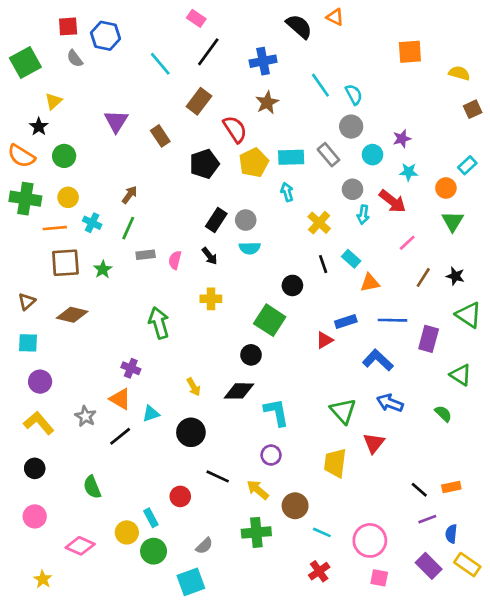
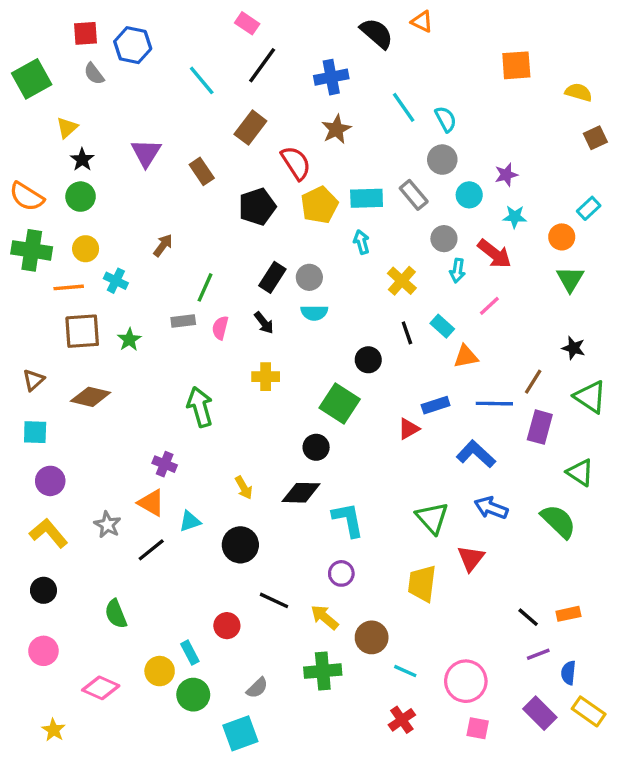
black star: (39, 127) -> (82, 160), moved
green line: (128, 228) -> (205, 287), moved
pink line: (407, 243) -> (489, 306), moved
brown line: (423, 277) -> (533, 382), moved
green semicircle: (443, 414) -> (558, 521), size x1.6

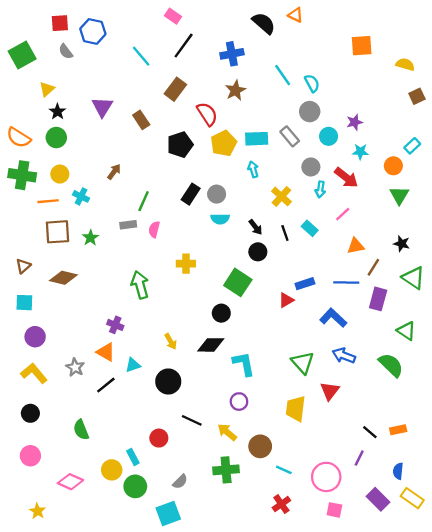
black arrow: (264, 323) -> (255, 227), moved
orange triangle: (466, 356) -> (356, 246), moved
purple line: (538, 654) -> (359, 458), moved, turned -42

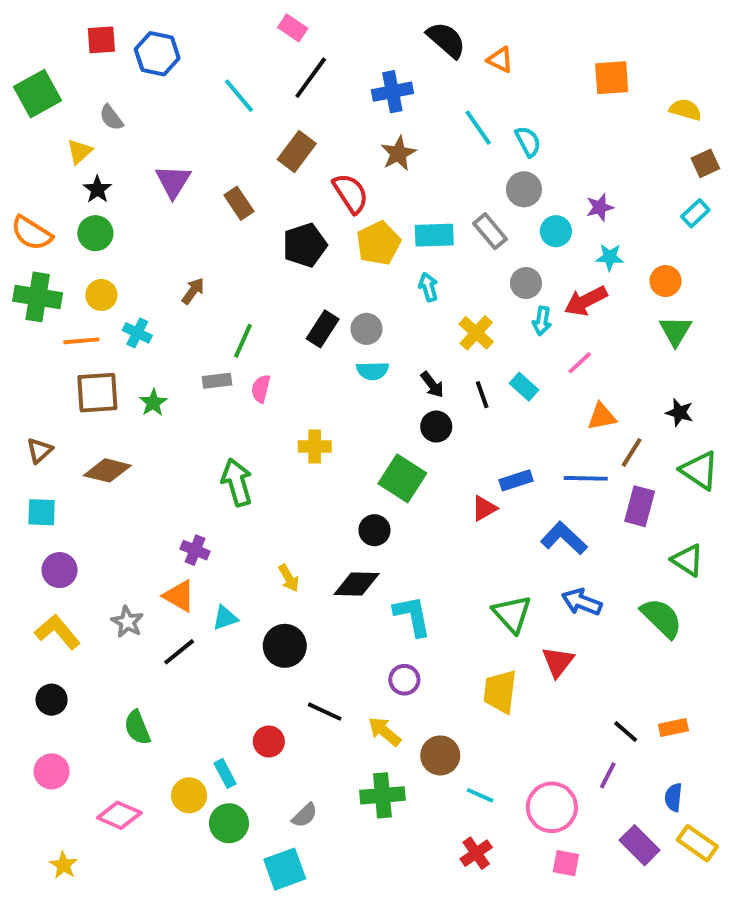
orange triangle: (296, 15) -> (500, 60), moved
gray semicircle: (66, 51) -> (111, 118), moved
cyan rectangle: (412, 146) -> (695, 213), moved
red arrow: (346, 178) -> (586, 301), turned 115

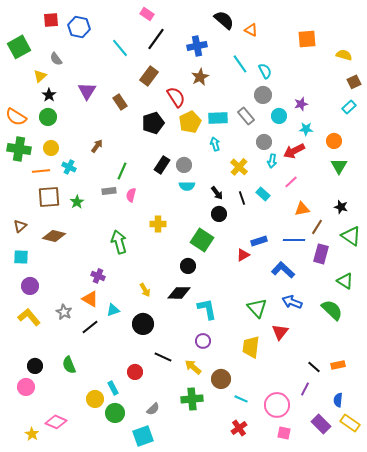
black circle: (52, 700) -> (35, 366), moved
pink diamond: (119, 815) -> (56, 422), moved

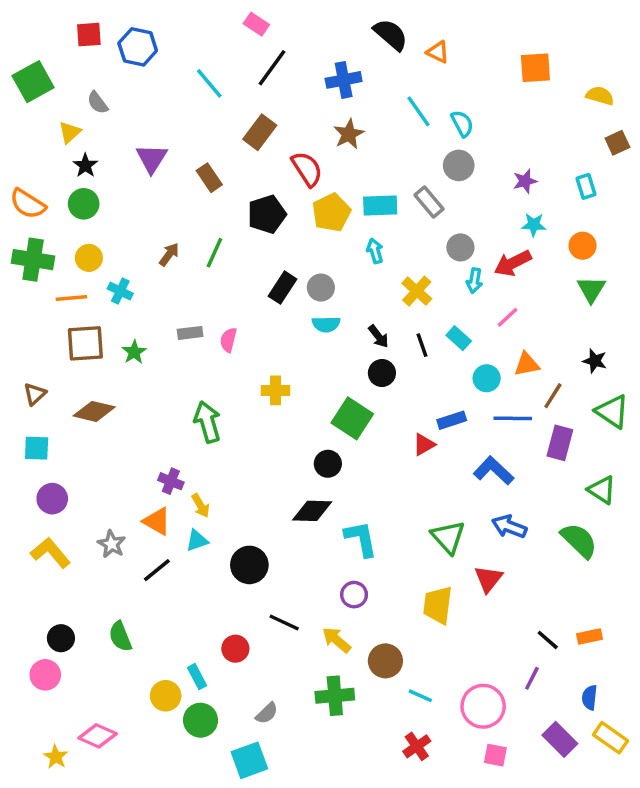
cyan rectangle: (349, 107) -> (586, 186), moved, turned -64
cyan circle: (279, 116) -> (487, 378), moved
green line: (122, 171) -> (214, 253), moved
yellow arrow: (145, 290) -> (201, 506), moved

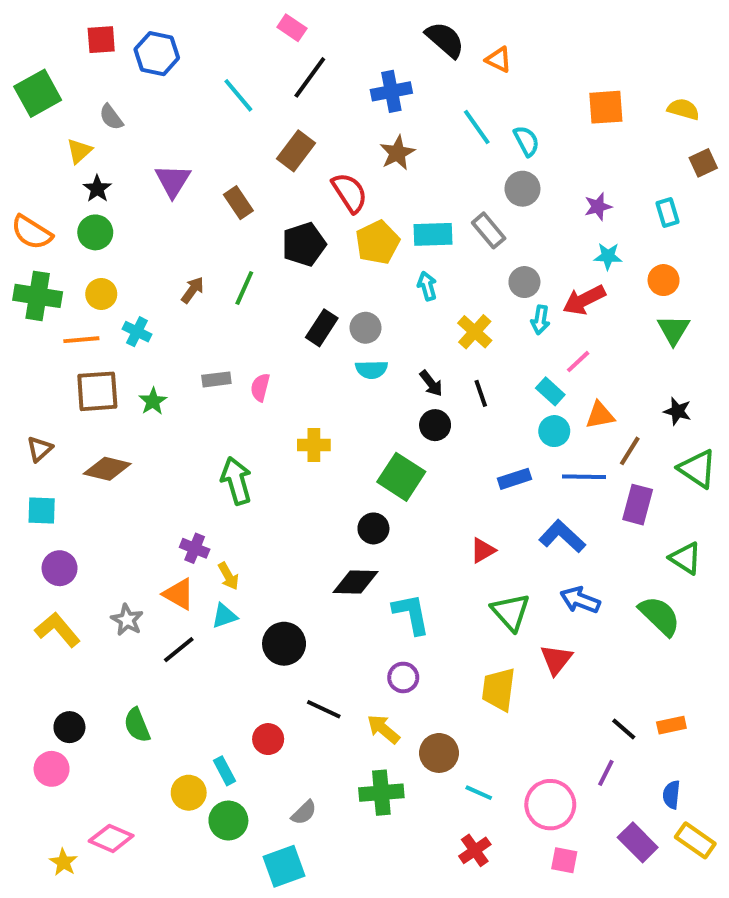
orange square: (535, 68) -> (606, 107), moved
cyan rectangle: (459, 338) -> (550, 391), moved
red triangle: (424, 445) -> (483, 550), moved

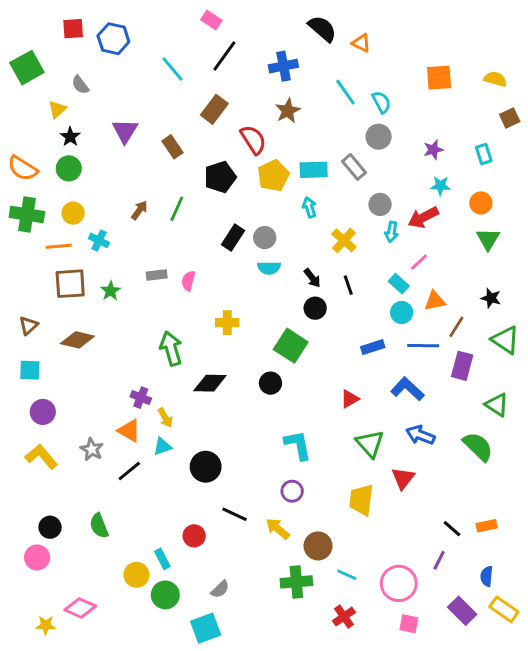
black diamond: (356, 582) -> (210, 383), moved
green cross: (381, 793) -> (296, 582), moved
yellow star: (63, 862) -> (46, 625), turned -30

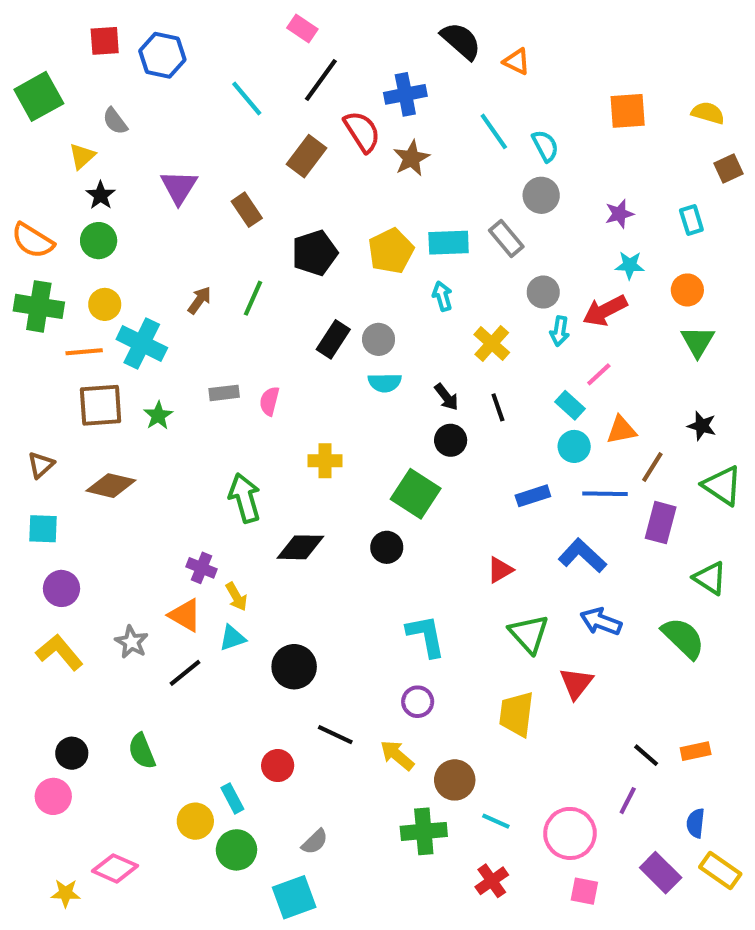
red semicircle: (253, 140) -> (362, 131), moved
cyan cross: (99, 240) -> (142, 343), size x1.6

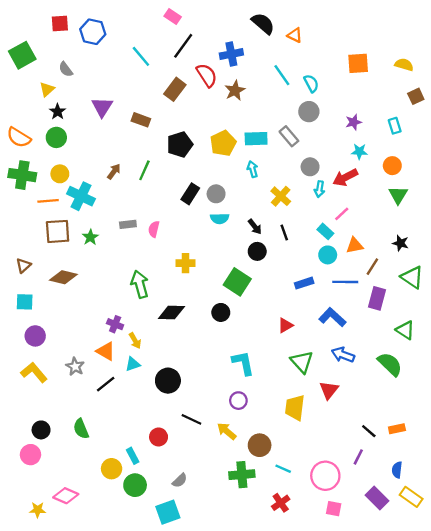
brown rectangle: (247, 210) -> (141, 120), turned -36

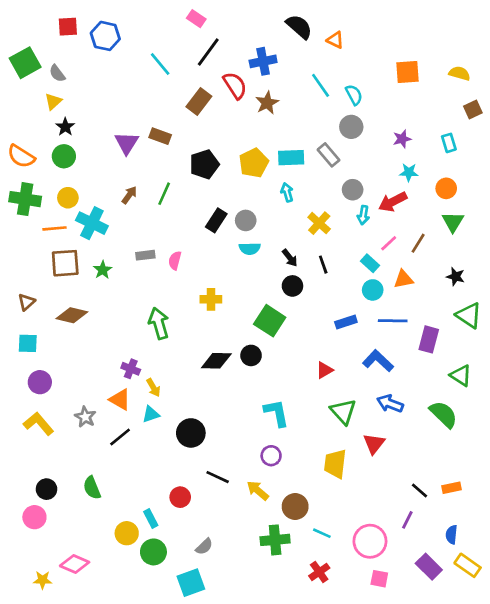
gray semicircle: (66, 69) -> (57, 73), moved
purple triangle: (102, 107) -> (127, 143), moved
brown line: (372, 267) -> (418, 243), moved
black diamond: (171, 312) -> (216, 361), moved

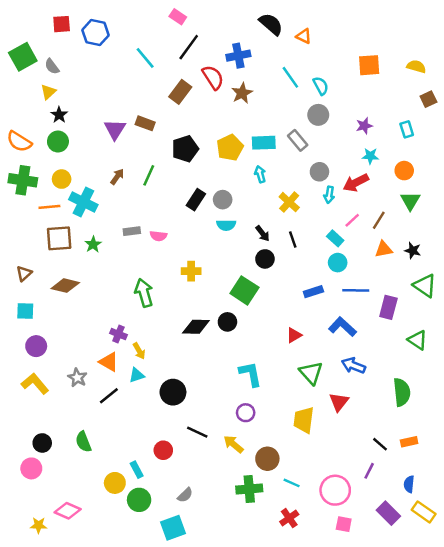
pink semicircle: (175, 261) -> (158, 236), turned -98
orange triangle: (403, 279) -> (384, 249), moved
green semicircle: (443, 414) -> (402, 392), moved, turned 40

